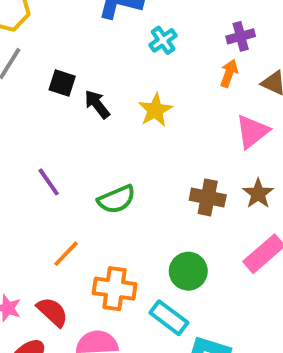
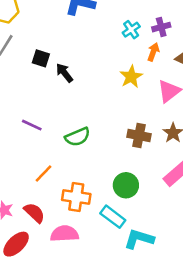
cyan cross: (163, 40) -> (131, 30), moved
yellow star: (155, 110) -> (131, 77), moved
purple line: (49, 182) -> (32, 125), turned -30

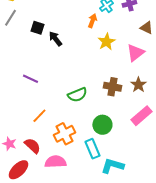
orange arrow: (153, 52) -> (92, 21), moved
green semicircle: (78, 137) -> (77, 95), moved
orange cross: (76, 197) -> (64, 134), turned -35
cyan rectangle: (113, 217) -> (92, 149), turned 30

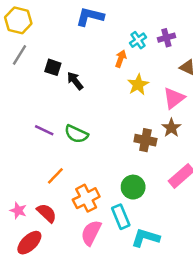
brown star: (138, 85) -> (171, 128), moved
green semicircle: (77, 95) -> (76, 134), moved, turned 48
pink semicircle: (55, 162) -> (91, 233), moved, turned -60

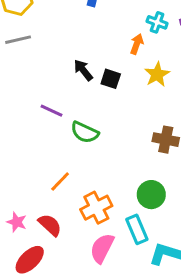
cyan cross: (138, 40) -> (157, 22), turned -35
gray line: (20, 55) -> (18, 40), turned 45
black square: (53, 67) -> (111, 79), moved
purple line: (44, 130) -> (51, 111), moved

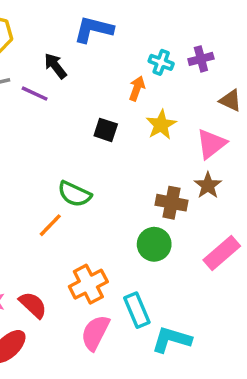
black arrow: (83, 70) -> (55, 66), moved
purple line: (51, 111) -> (35, 94), moved
orange line: (60, 182) -> (50, 225), moved
green circle: (151, 195) -> (154, 244), moved

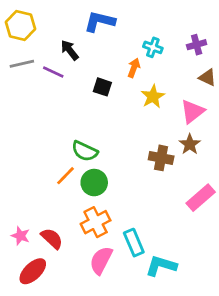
purple cross: (201, 59) -> (197, 45), moved
black square: (106, 130) -> (102, 87), moved
green circle: (154, 244) -> (94, 183), moved

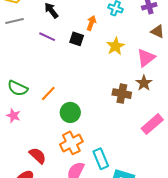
orange arrow: (134, 68) -> (91, 23), moved
purple line: (53, 72) -> (47, 37), moved
green semicircle: (85, 151) -> (18, 88), moved
orange line: (66, 176) -> (48, 94), moved
pink star: (20, 236) -> (13, 116), moved

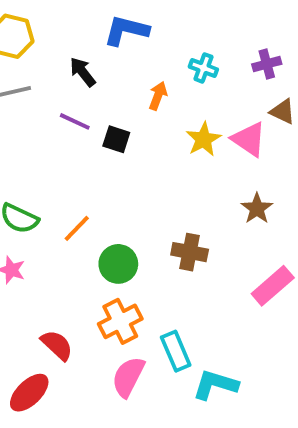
black square: (77, 39) -> (116, 139), moved
pink triangle: (146, 58) -> (249, 139), moved, turned -48
brown cross: (122, 94) -> (190, 252), moved

